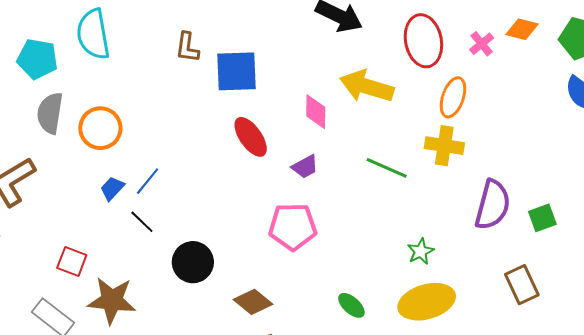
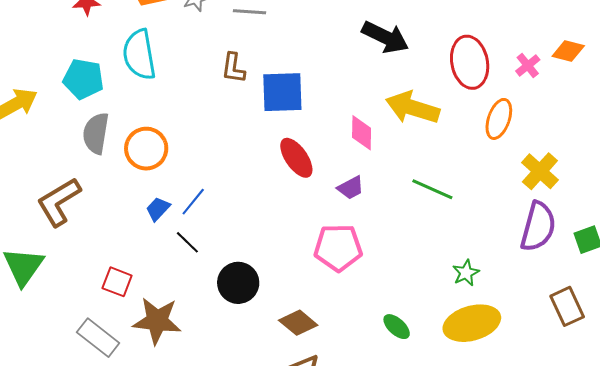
yellow cross: (444, 146) -> (540, 171), moved, turned 33

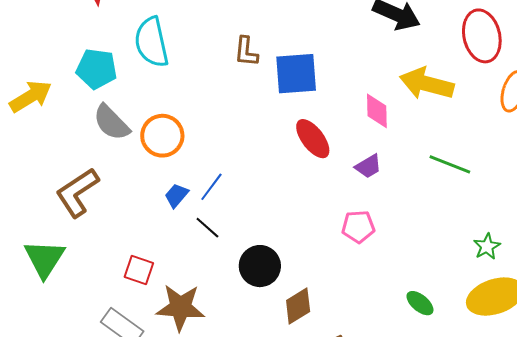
gray semicircle: (96, 133) -> (111, 123), turned -51
pink pentagon: (338, 248) -> (358, 227), size x0.7
brown diamond: (298, 323) -> (298, 306), moved, turned -69

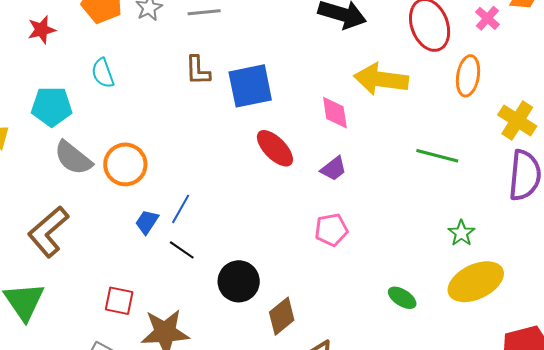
cyan semicircle: (152, 42) -> (103, 73), size x0.6
green line: (450, 164) -> (437, 156), moved

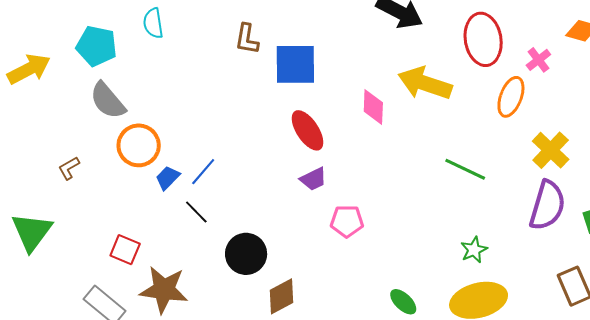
pink cross: (487, 18) -> (538, 60), moved
orange circle: (125, 164) -> (139, 145), moved
purple trapezoid: (334, 169) -> (313, 179), moved
brown L-shape: (48, 232) -> (69, 168), size x0.5

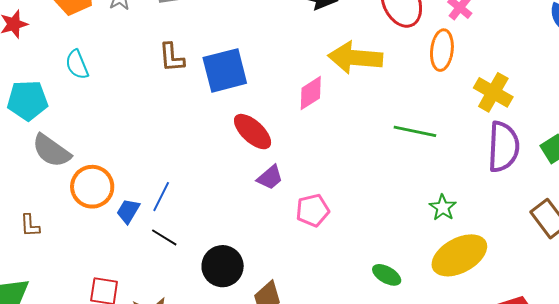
pink diamond: (373, 107) -> (311, 93), turned 69
brown L-shape: (69, 168) -> (30, 225), turned -50

